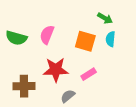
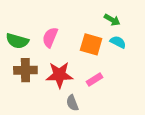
cyan semicircle: (111, 39) -> (118, 42), turned 112
brown cross: (24, 86) -> (25, 70), moved
gray semicircle: (68, 96) -> (72, 103), turned -72

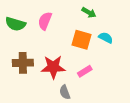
green arrow: (112, 20) -> (89, 12), moved
pink semicircle: (50, 37) -> (45, 21), moved
green semicircle: (17, 41) -> (15, 24), moved

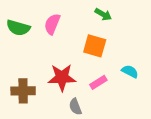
cyan semicircle: (106, 38) -> (130, 71), moved
brown cross: (23, 63) -> (23, 91), moved

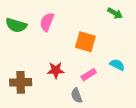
green arrow: (103, 14) -> (115, 13), moved
red star: (62, 77) -> (56, 70), size x0.7
gray semicircle: (75, 107) -> (77, 96), moved

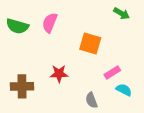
cyan semicircle: (117, 65) -> (124, 90), moved
pink rectangle: (89, 75) -> (112, 72), moved
gray semicircle: (77, 96) -> (91, 100), moved

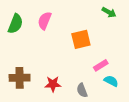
green semicircle: (17, 26) -> (15, 24), turned -84
orange square: (90, 44) -> (81, 39), turned -30
red star: (59, 74) -> (53, 84), moved

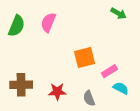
orange square: (81, 39) -> (85, 58), moved

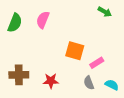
orange square: (85, 58) -> (75, 51), turned 30
cyan semicircle: (121, 88) -> (112, 85), moved
gray semicircle: (89, 98) -> (89, 83), moved

